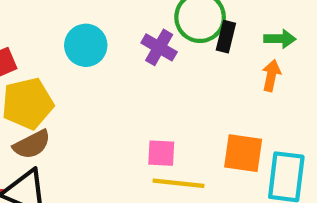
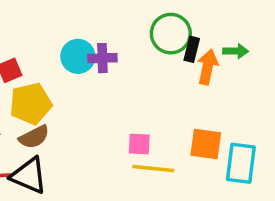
purple cross: (159, 47) -> (102, 58), moved, turned -32
orange arrow: (271, 75) -> (208, 67), moved, size x1.4

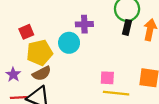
black rectangle: (192, 49) -> (127, 27), moved
cyan circle: (78, 56) -> (69, 43), moved

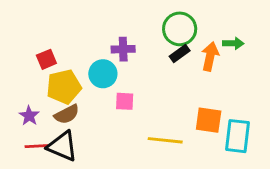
black rectangle: (127, 27) -> (180, 54), turned 40
pink square: (107, 78) -> (125, 101), moved

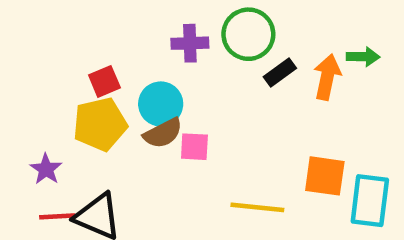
green circle: (180, 29) -> (248, 34), moved
purple cross: (123, 49) -> (190, 43), moved
red square: (46, 59) -> (104, 81), moved
brown semicircle: (67, 114) -> (163, 133), moved

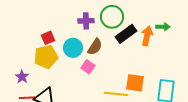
black rectangle: (280, 72) -> (126, 34), size x1.5
brown semicircle: (163, 133) -> (95, 47), moved, turned -30
pink square: (194, 147) -> (88, 67), turned 32
orange square: (325, 176) -> (135, 83), moved

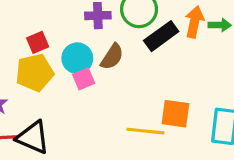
orange arrow: (147, 36) -> (194, 22), moved
pink square: (88, 67) -> (84, 79), moved, turned 32

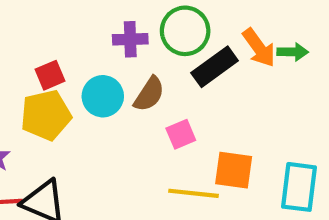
orange arrow: (194, 22) -> (259, 48), turned 132
pink square: (84, 79) -> (181, 134), moved

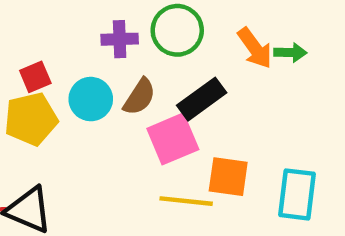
black rectangle: (215, 67) -> (202, 99), moved
pink square: (181, 134) -> (173, 139), size x1.6

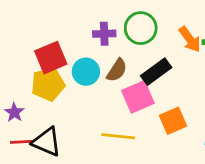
red square: (35, 77) -> (51, 58), size x1.6
orange square: (228, 177) -> (173, 121), turned -32
yellow line: (186, 201) -> (118, 136), moved

